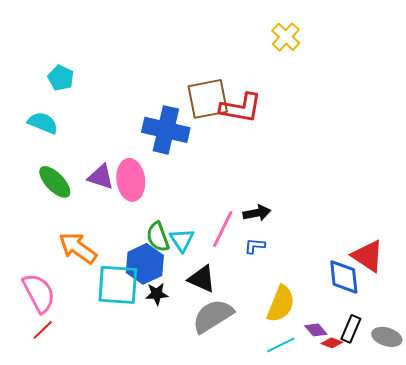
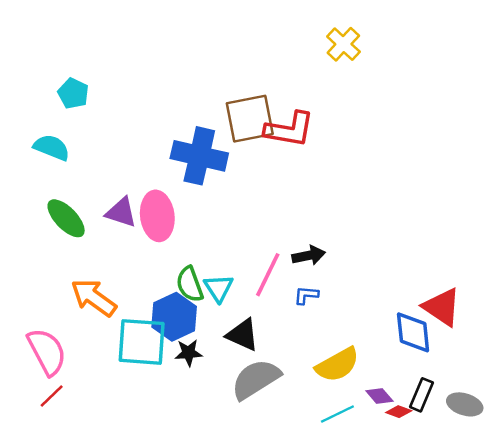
yellow semicircle: (281, 304) -> (337, 365), turned 39

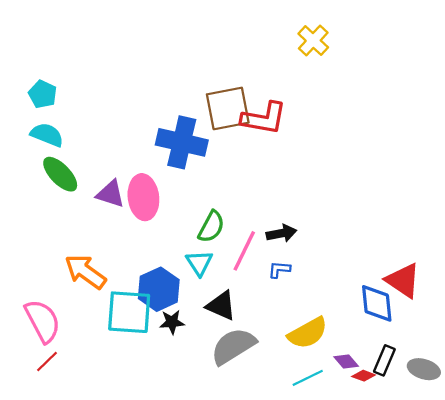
cyan pentagon: (73, 93) -> (43, 94), moved
green ellipse: (66, 218) -> (60, 174), moved
green semicircle: (190, 284) -> (211, 227), moved, turned -132

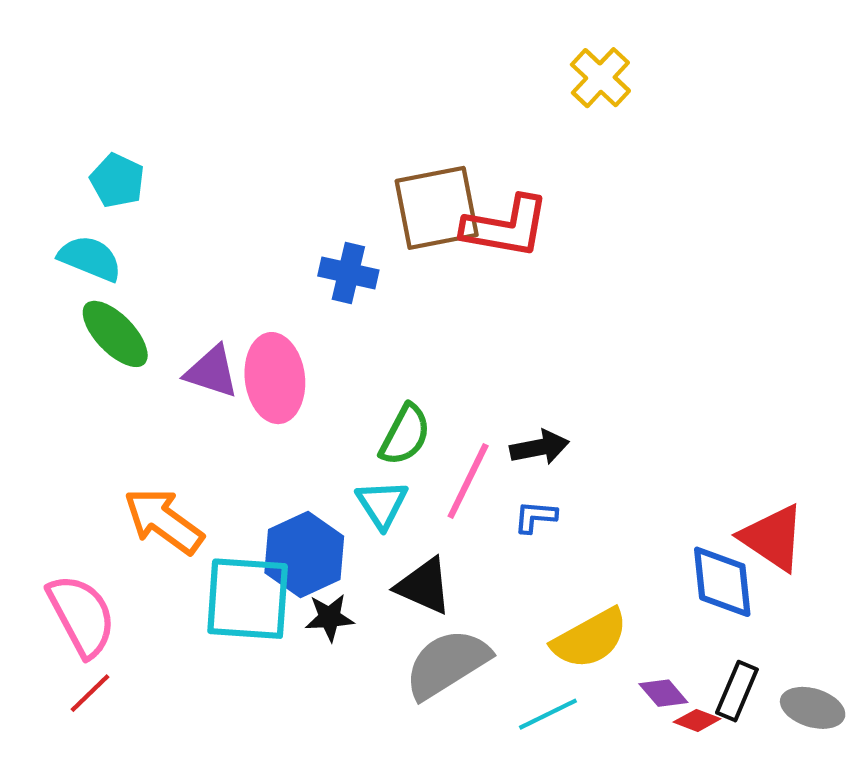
cyan pentagon: (43, 94) -> (117, 181), moved
blue cross: (182, 142) -> (348, 273), size x0.6
cyan line: (308, 378) -> (548, 714), moved

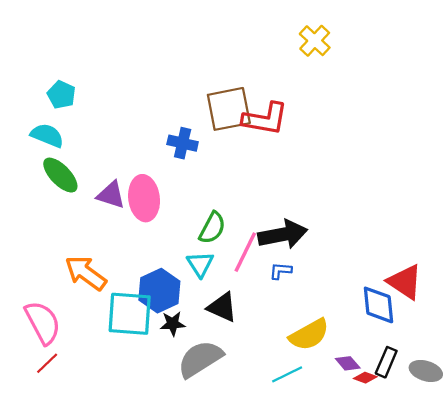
black arrow: (540, 447) -> (283, 234), size x1.6
gray semicircle: (447, 664) -> (200, 359), moved

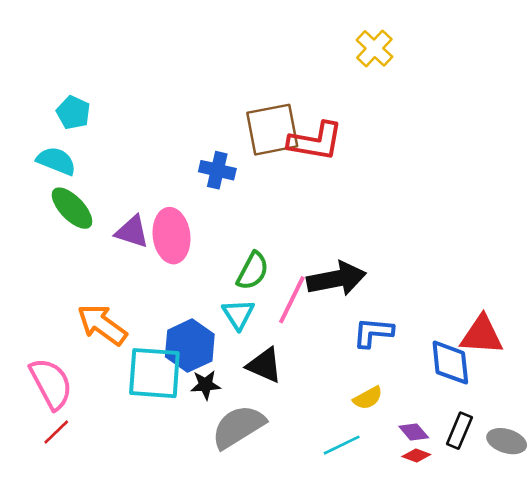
blue L-shape: (281, 271) -> (373, 332), moved, size x1.5
red triangle: (405, 282) -> (482, 335), turned -30
yellow semicircle: (309, 335) -> (368, 398), size x0.6
red diamond: (365, 378) -> (416, 456), moved

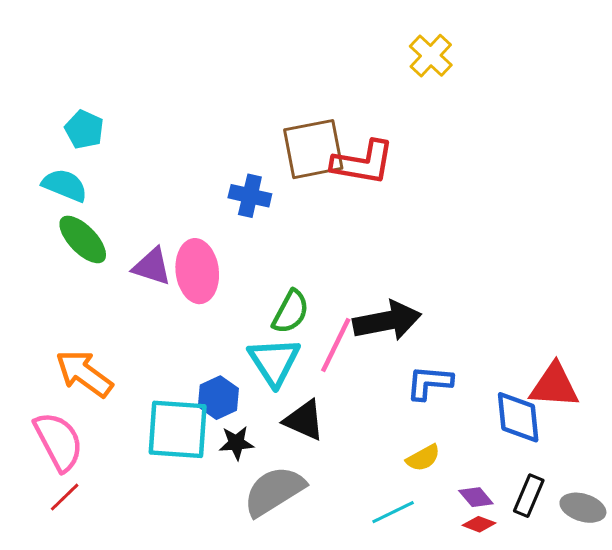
cyan triangle: (238, 314) -> (274, 361), size x1.4
orange arrow: (102, 325) -> (84, 374), moved
blue hexagon: (190, 346) -> (218, 398), size x0.7

